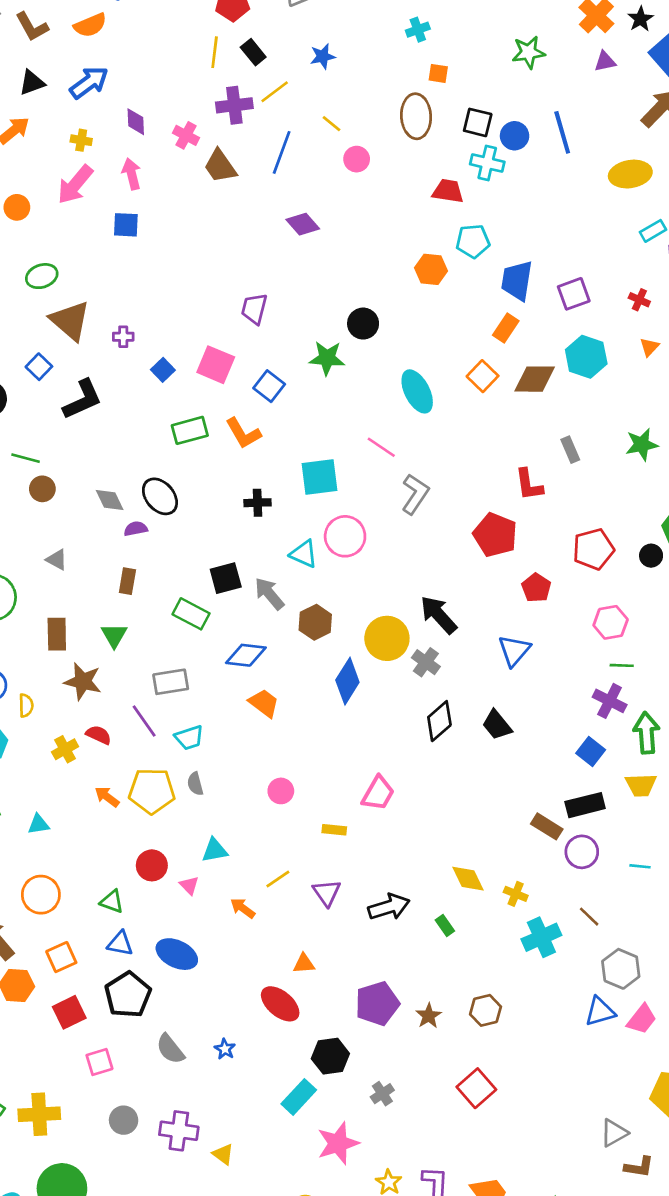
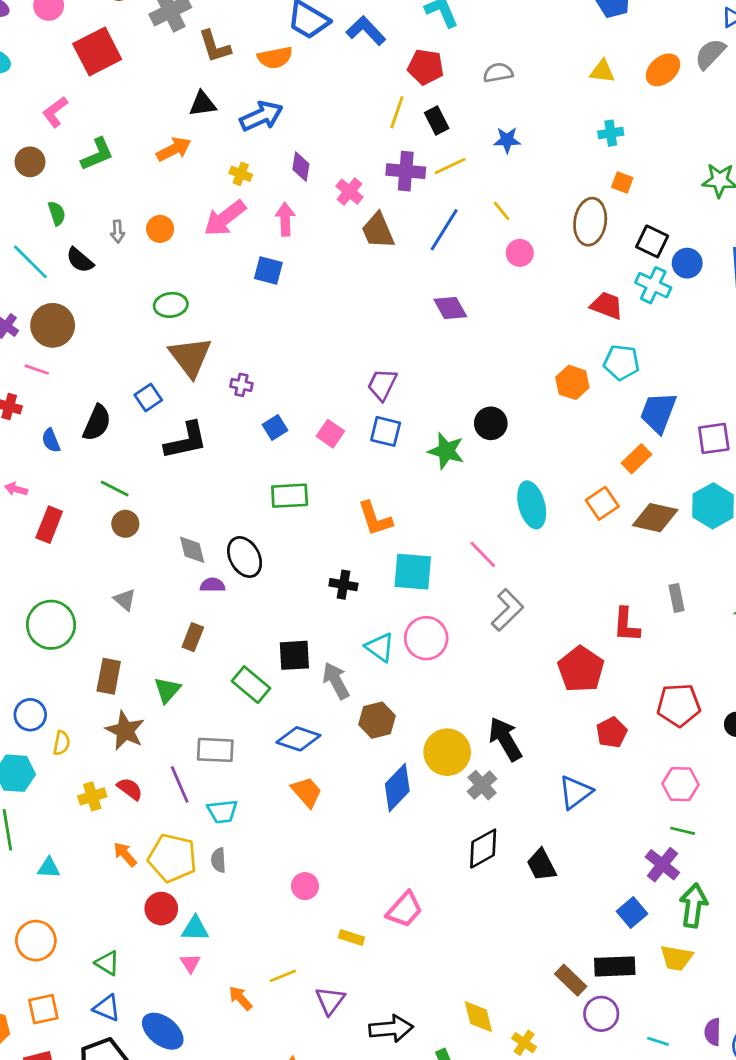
pink square: (216, 365) -> (330, 434), size x0.7
blue square: (269, 386) -> (386, 431), moved, turned -36
orange L-shape: (243, 433) -> (375, 519), moved
cyan triangle: (215, 850) -> (195, 929), moved
red circle: (152, 865) -> (161, 909), moved

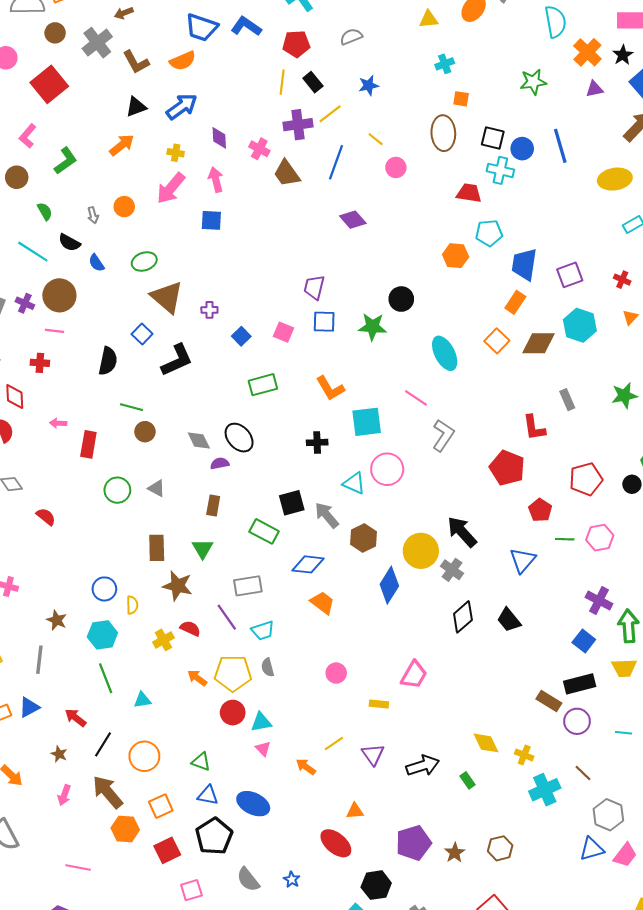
blue semicircle: (51, 440) -> (96, 263), moved
green circle: (51, 625) -> (117, 490), moved, size x0.7
green line: (683, 831) -> (565, 539), moved

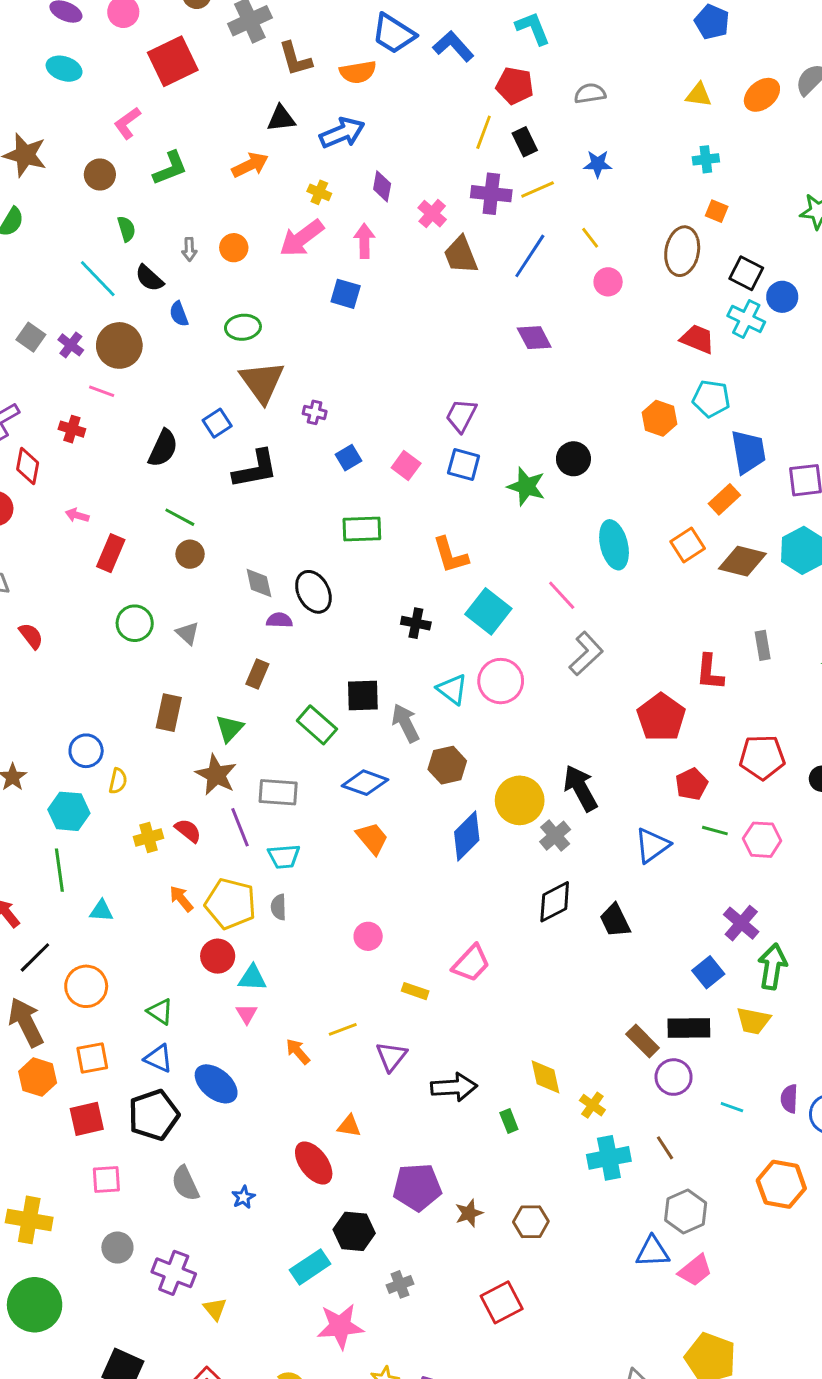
blue trapezoid: (524, 264) -> (748, 452), turned 148
cyan square: (367, 422) -> (488, 611), turned 32
brown star: (178, 586) -> (216, 775), moved

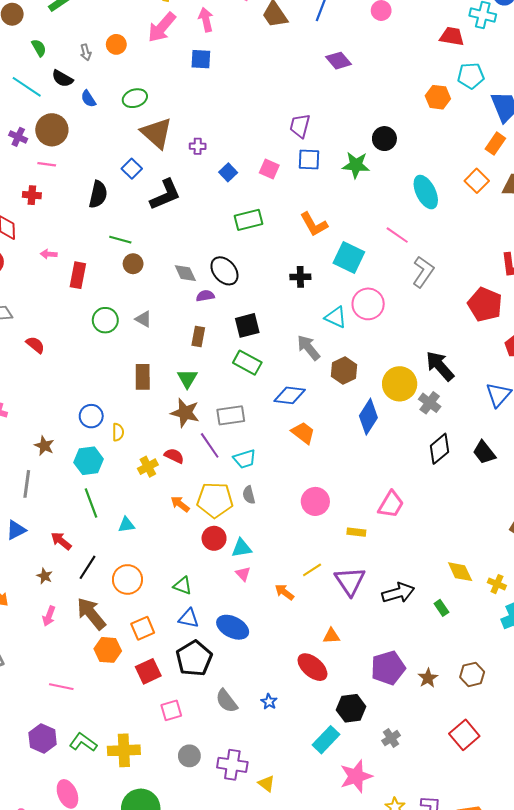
black square: (363, 696) -> (247, 325), moved
pink circle: (368, 936) -> (315, 501), size x1.4
purple triangle: (391, 1056) -> (350, 581), size x1.4

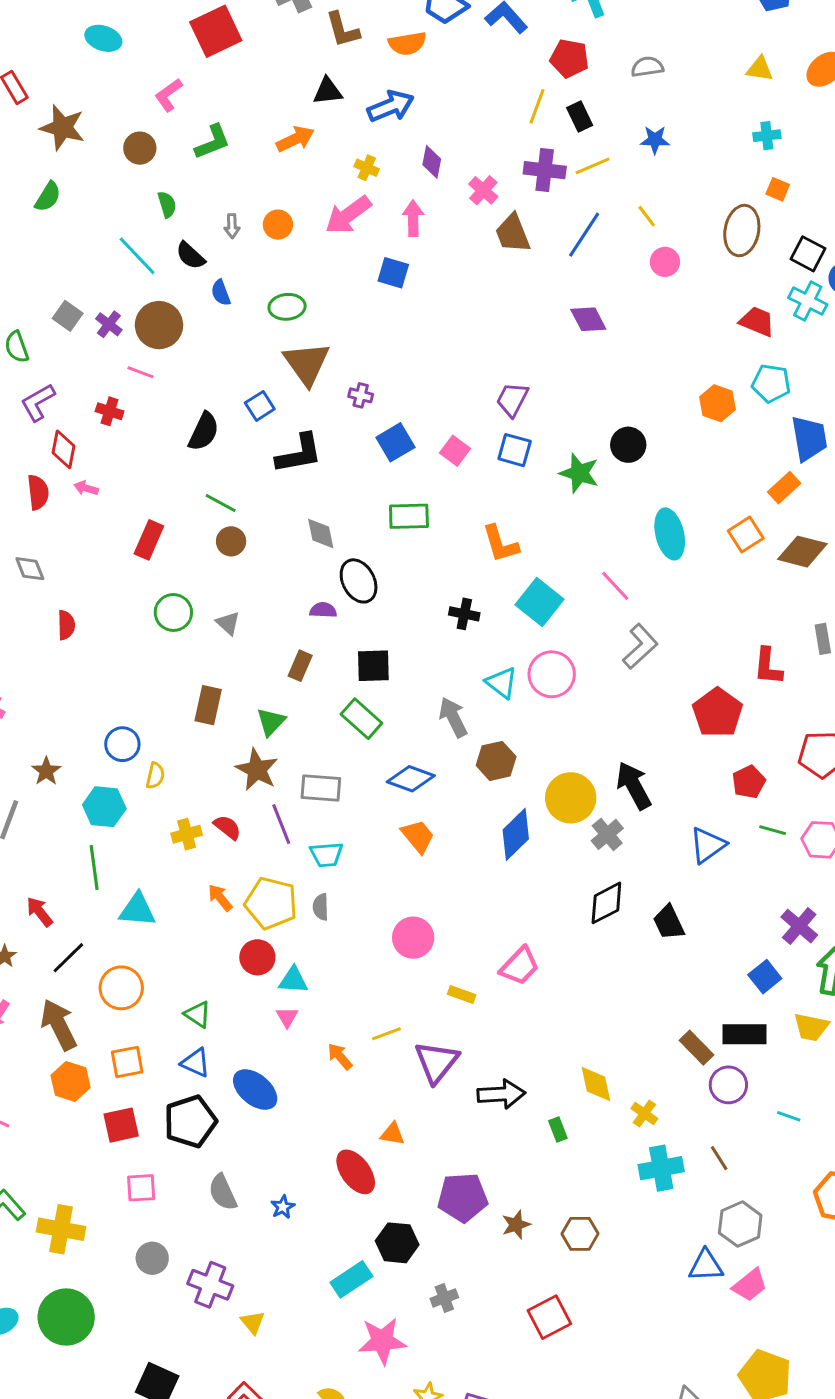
blue square: (228, 172) -> (395, 442), size x1.4
pink arrow: (49, 254) -> (86, 488), moved
gray diamond: (185, 273) -> (321, 533), moved
red semicircle: (35, 345) -> (66, 625), turned 36
cyan triangle: (126, 525) -> (137, 910), size x1.5

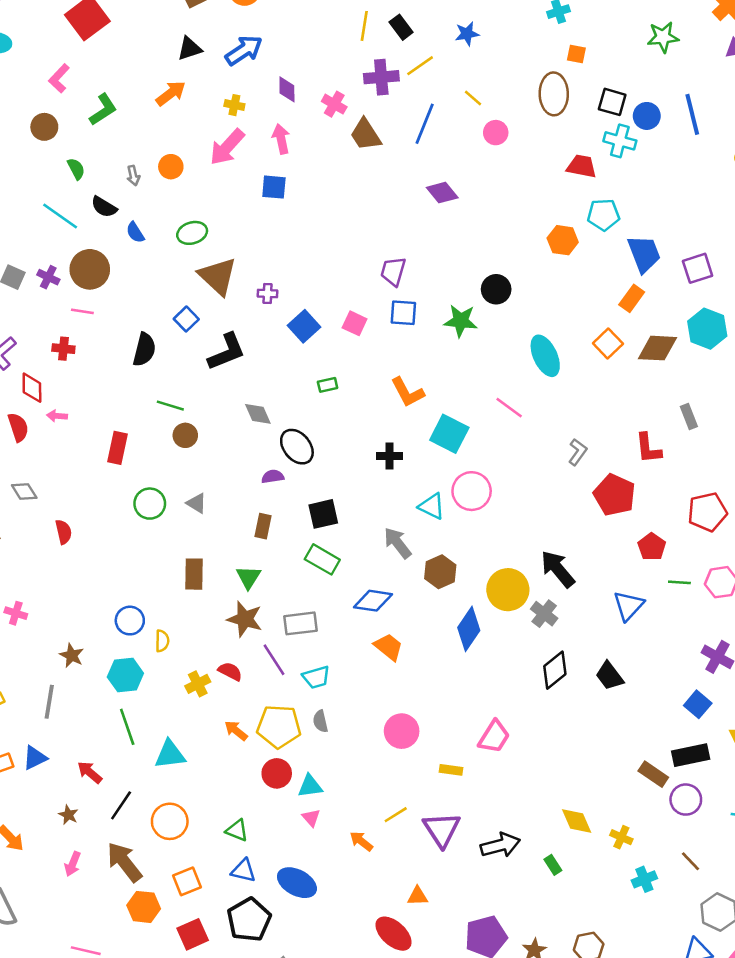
green rectangle: (409, 516) -> (328, 385), size x0.6
gray L-shape: (640, 646) -> (578, 452), moved, size x0.7
cyan cross: (661, 1168) -> (644, 879), size x0.7

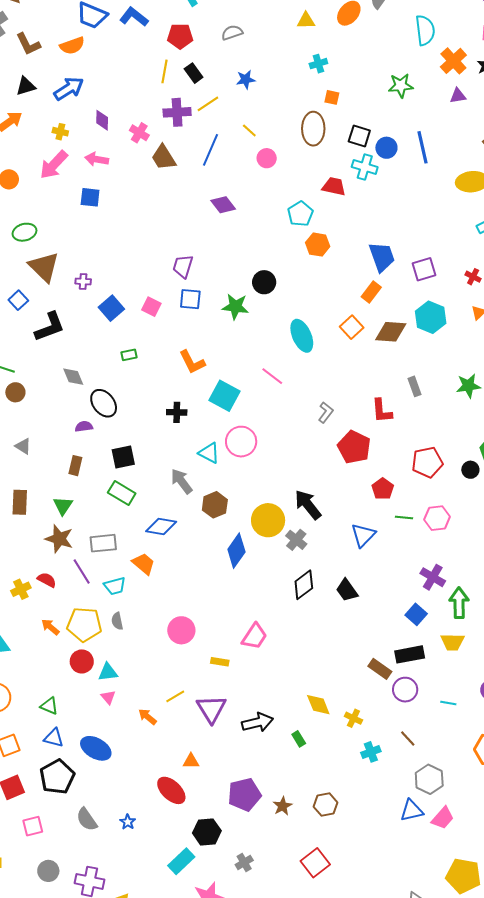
pink arrow: (281, 139) -> (97, 159), turned -70
cyan pentagon: (603, 215) -> (300, 214), moved, turned -30
orange trapezoid: (389, 647) -> (144, 564), moved

